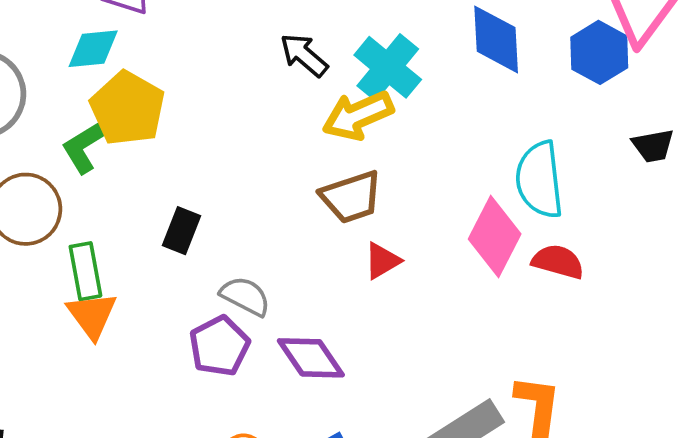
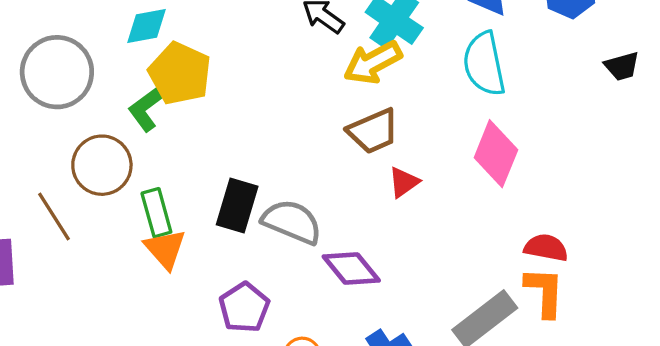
cyan semicircle: (539, 180) -> (484, 64), moved
black rectangle: (181, 231) -> (237, 205), moved, size x1.4
red semicircle: (558, 262) -> (546, 248), moved
gray semicircle: (245, 296) -> (292, 222), size x1.4
purple pentagon: (219, 346) -> (244, 307), moved

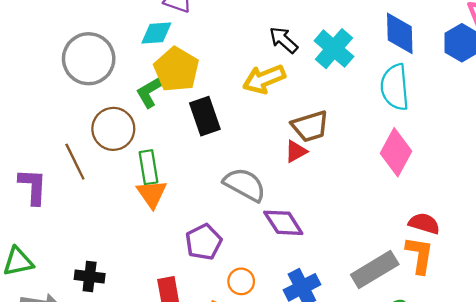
yellow arrow: (373, 63) -> (264, 79), moved
red triangle: (404, 182) -> (296, 151), moved
black rectangle: (237, 205) -> (205, 116), moved, turned -42

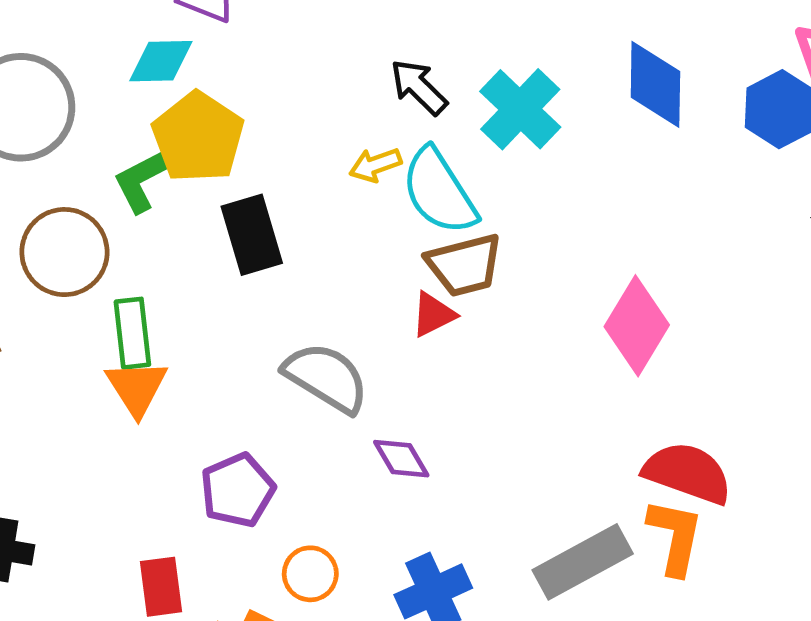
yellow arrow: (264, 79) -> (375, 165), size x0.6
cyan semicircle: (395, 87) -> (439, 191), moved, turned -30
purple diamond: (283, 223) -> (401, 459), size x0.7
red semicircle: (424, 223) -> (688, 473), size x1.4

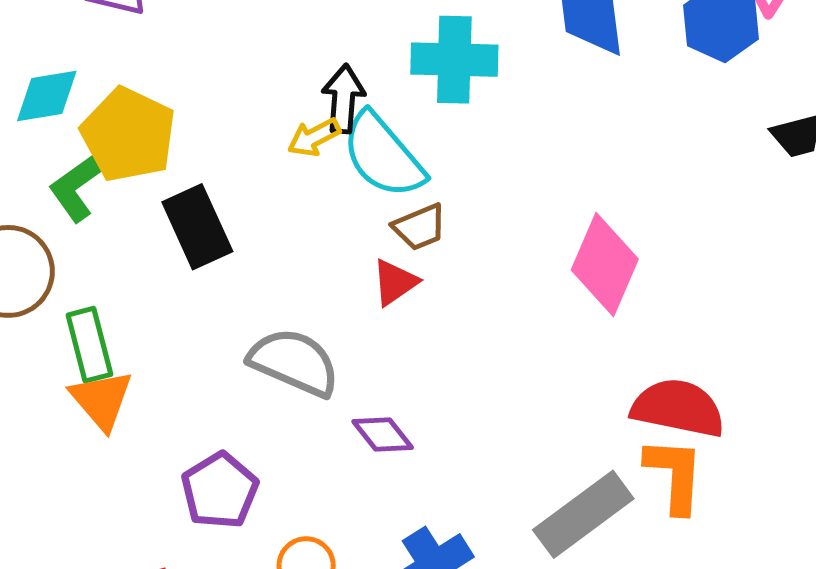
cyan diamond: (161, 61) -> (47, 96), moved
black arrow: (419, 87) -> (343, 99), moved, turned 58
cyan cross: (520, 109) -> (454, 60), turned -34
brown trapezoid: (464, 265) -> (420, 227), size x0.7

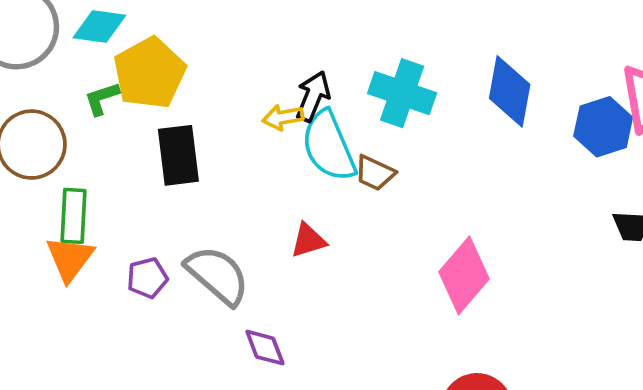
green L-shape: (78, 186) -> (102, 99), size x0.7
brown trapezoid: (420, 227) -> (375, 173), moved, turned 30
purple pentagon: (220, 491) -> (147, 278), moved, size x0.7

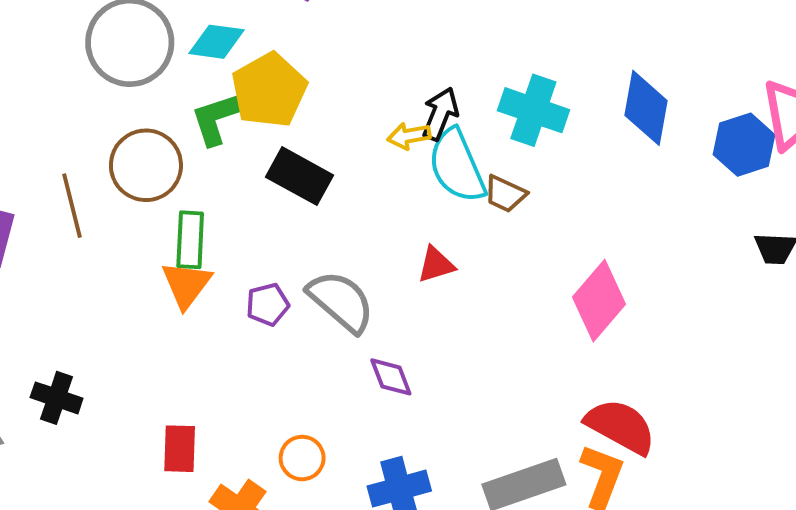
green L-shape: (102, 99) -> (219, 117), size x1.6
black rectangle: (178, 155) -> (300, 176), turned -54

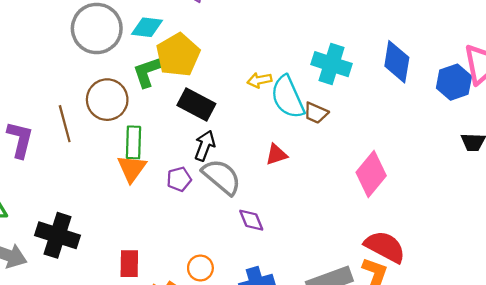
black arrow: (440, 114) -> (205, 146), moved
black cross: (57, 398) -> (57, 235), size x1.5

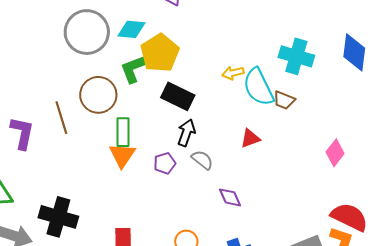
pink diamond: (371, 174) -> (335, 153), size x0.7
gray semicircle: (222, 177) -> (202, 160), size x0.6

